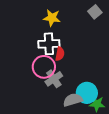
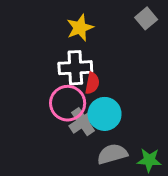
yellow star: (52, 18) -> (80, 28), turned -30
cyan circle: (87, 93) -> (105, 114), moved

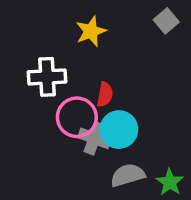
white cross: (75, 68) -> (47, 77), moved
gray cross: (83, 122) -> (94, 138), turned -36
green star: (149, 160) -> (170, 182), turned 30

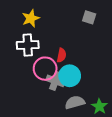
gray square: (166, 21) -> (89, 17), moved, turned -32
yellow star: (91, 31) -> (31, 18), moved

